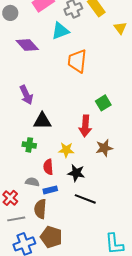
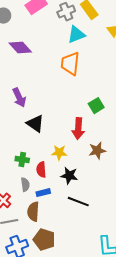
cyan triangle: (60, 31) -> (76, 35), moved
black triangle: (42, 121) -> (35, 124), turned 36
green cross: (29, 145) -> (22, 160), moved
gray semicircle: (32, 182) -> (25, 185), turned 72

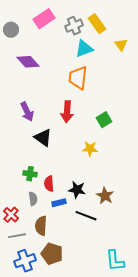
red arrow: (78, 129) -> (67, 112), moved
brown star: (97, 151) -> (105, 196), moved, turned -30
yellow star: (59, 153) -> (90, 149), moved
blue rectangle: (43, 193) -> (59, 203), moved

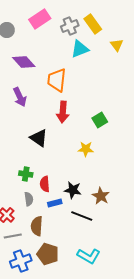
orange trapezoid: (78, 78) -> (57, 80), moved
purple arrow: (27, 112) -> (20, 97), moved
cyan L-shape: (115, 261) -> (89, 256), moved, turned -55

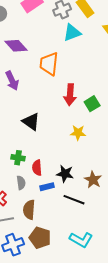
red arrow: (63, 112) -> (70, 95), moved

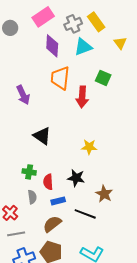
purple diamond: (16, 46) -> (52, 46), moved, turned 45
red arrow: (70, 95) -> (82, 97), moved
green square: (92, 104) -> (103, 78), moved, turned -35
black star: (65, 174) -> (76, 178), moved
brown semicircle: (29, 210) -> (52, 224), moved, turned 48

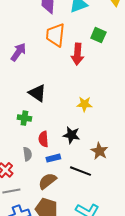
purple arrow: (23, 95) -> (18, 52), turned -120
green cross: (29, 172) -> (24, 118), moved

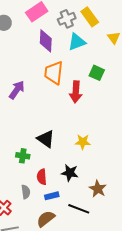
black triangle: (37, 93) -> (46, 139), moved

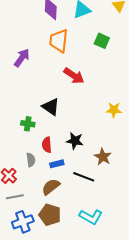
red arrow: (76, 92) -> (74, 76), moved, turned -60
yellow star: (83, 142) -> (114, 110), moved

